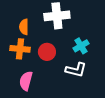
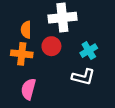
red circle: (47, 52) -> (51, 46), moved

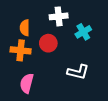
white cross: (62, 18) -> (59, 16), size x0.7
cyan cross: (89, 51) -> (83, 32), moved

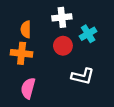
red circle: (48, 43) -> (63, 46), moved

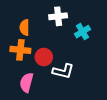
red circle: (63, 46) -> (44, 57), moved
white L-shape: (83, 76) -> (63, 71), moved

